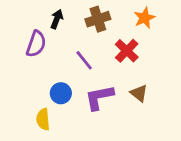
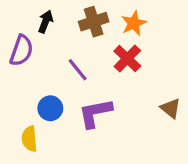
orange star: (144, 18) -> (134, 23), moved
brown triangle: (139, 93) -> (171, 108), moved

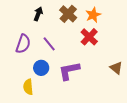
brown cross: (94, 22) -> (68, 14), turned -30
purple semicircle: (21, 51) -> (23, 44), moved
purple line: (78, 70) -> (49, 44), moved

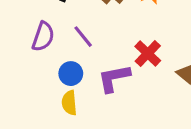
red cross: (89, 37) -> (148, 54), moved
yellow semicircle: (28, 87) -> (69, 103), moved

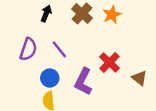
purple L-shape: (114, 78) -> (83, 82), turned -52

